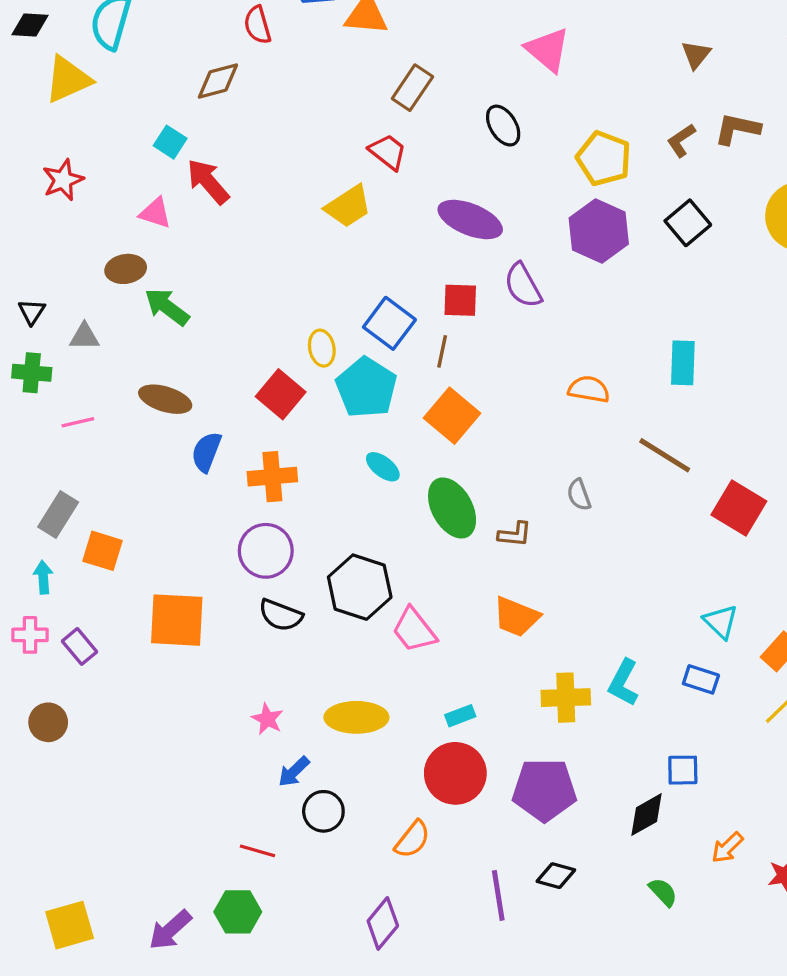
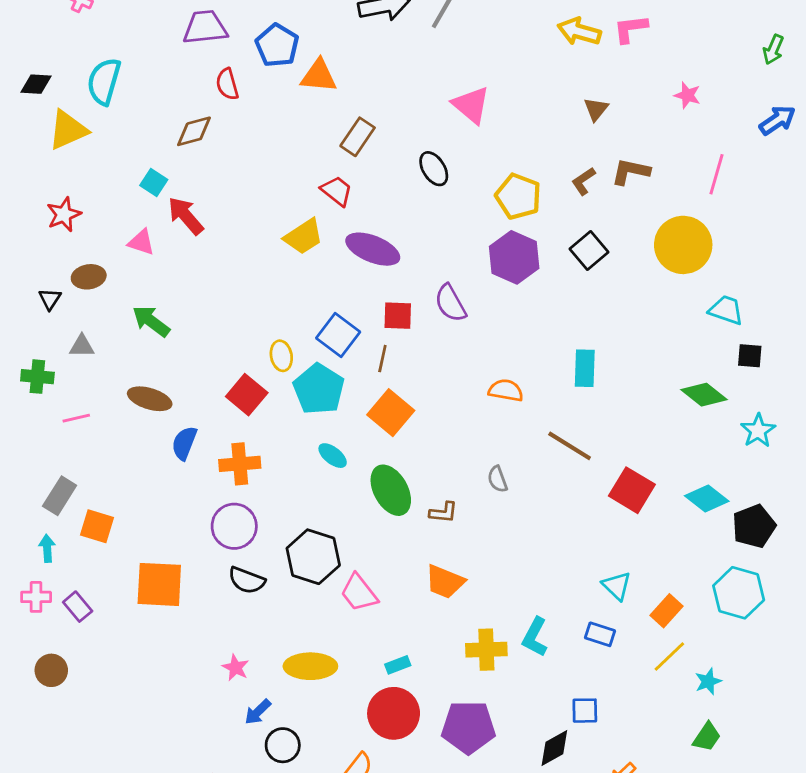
purple ellipse: (470, 219) -> (373, 249), moved
brown ellipse: (126, 269) -> (89, 277), moved
black triangle: (32, 312) -> (50, 299), moved

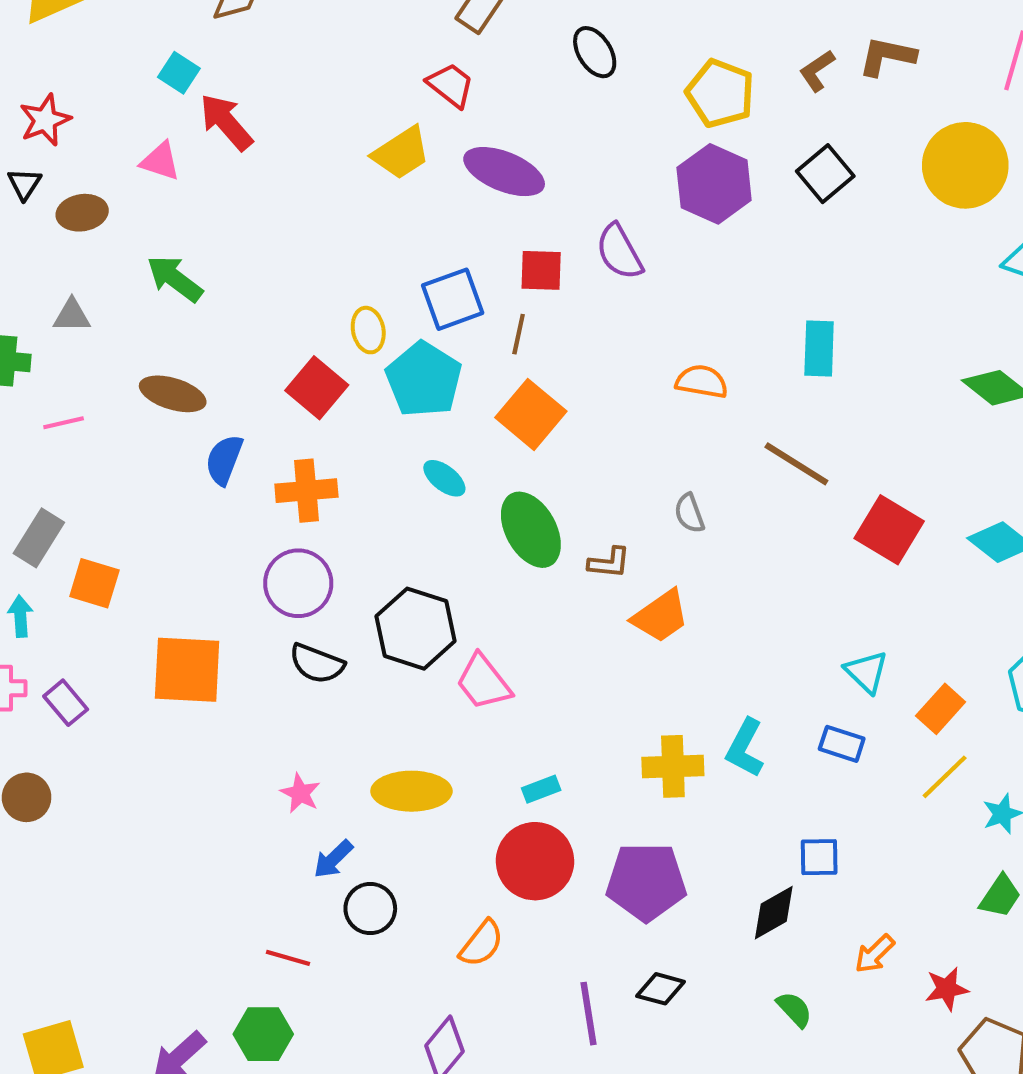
black triangle: (50, 299) -> (24, 184), moved
blue square: (338, 335) -> (453, 299), turned 33
orange trapezoid: (445, 582) -> (661, 616), moved, turned -57

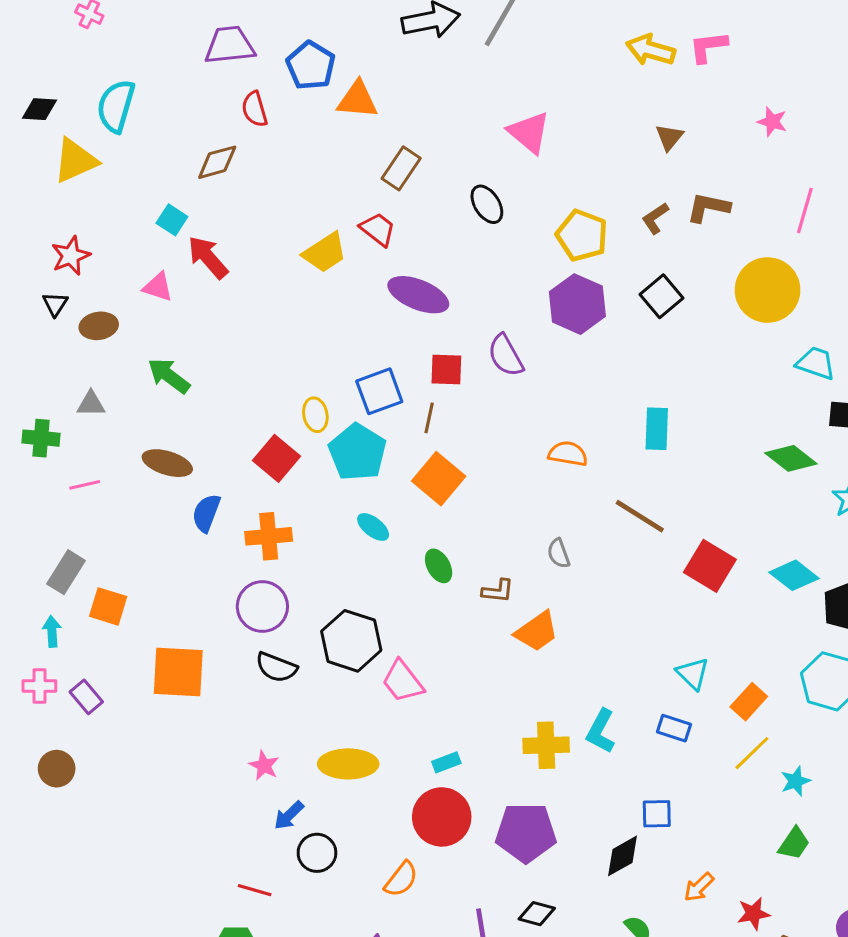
yellow trapezoid: (401, 153) -> (325, 253), moved
green ellipse: (531, 530) -> (439, 566), size x0.6

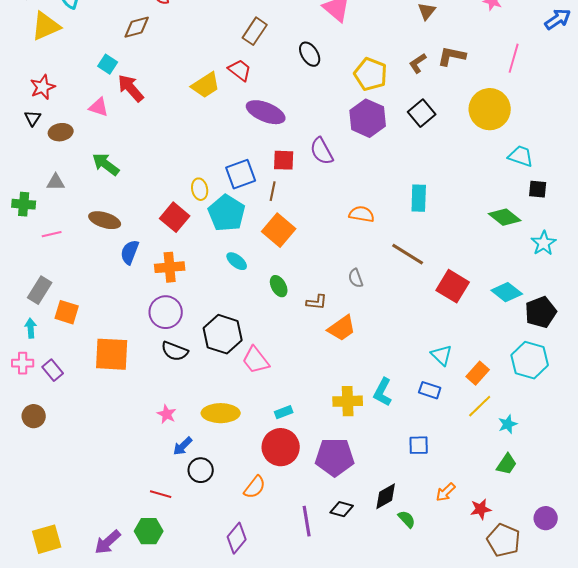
black diamond: (623, 856) -> (386, 496), moved

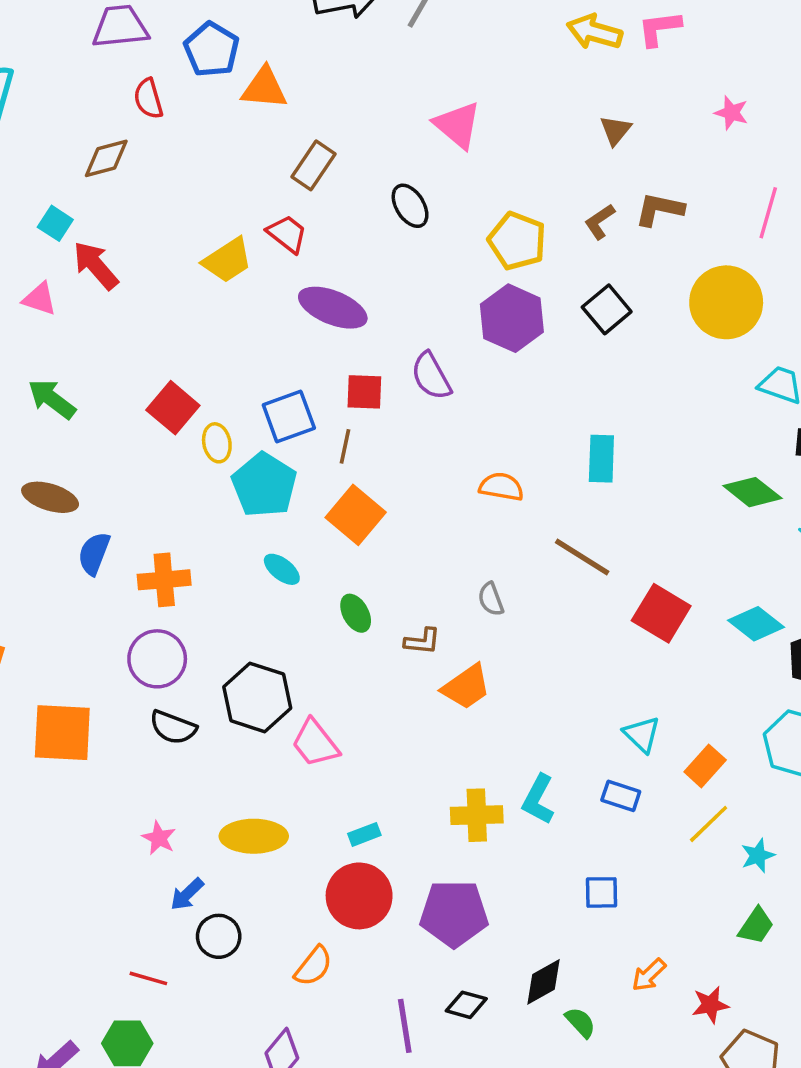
red square: (175, 217) -> (173, 408), moved

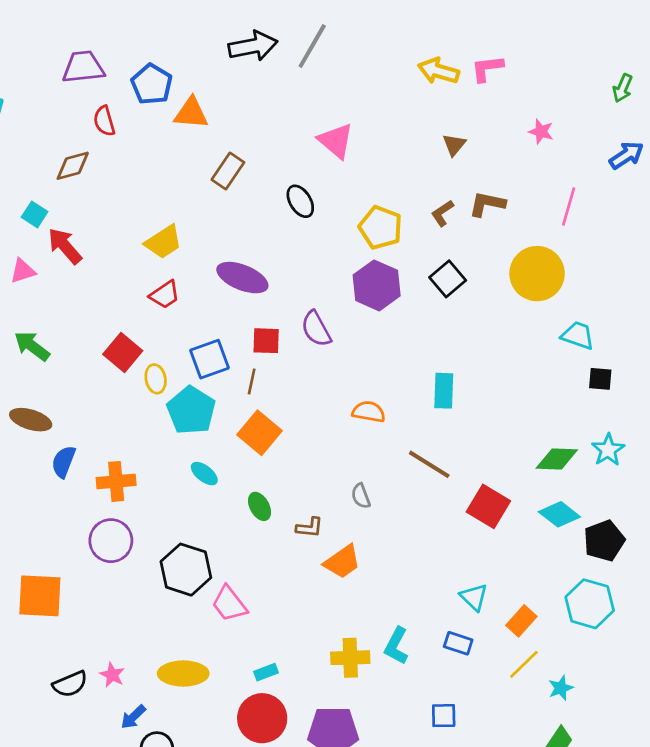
red trapezoid: (287, 234) -> (165, 295), moved, turned 108
pink triangle: (39, 299) -> (23, 271), turned -36
green diamond: (752, 492) -> (557, 459), moved, turned -36
black semicircle: (173, 727) -> (70, 684), moved, turned -44

